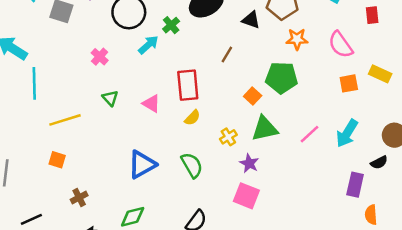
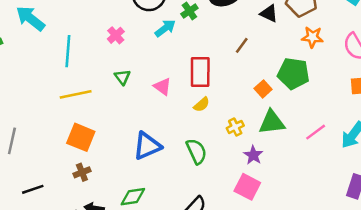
cyan line: (34, 83) -> (68, 51), moved
orange square: (57, 160) -> (81, 137), moved, size x1.6

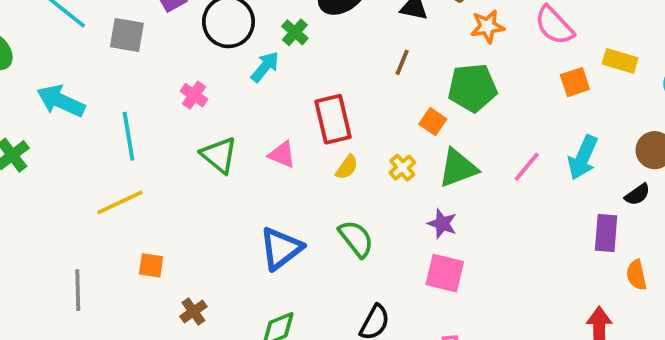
brown line: (242, 45) -> (402, 62), moved
green triangle: (122, 77) -> (219, 155), size x1.5
yellow line: (76, 94) -> (120, 202), moved
yellow cross: (235, 127) -> (402, 168), moved
orange square: (81, 137) -> (151, 265), moved, size x0.6

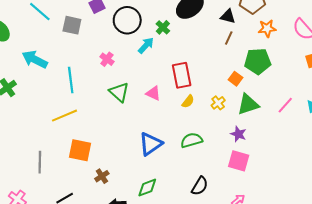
brown line: (402, 62) -> (229, 38), moved
green semicircle: (356, 239) -> (192, 140), turned -70
orange square: (151, 265) -> (80, 150), size x1.6

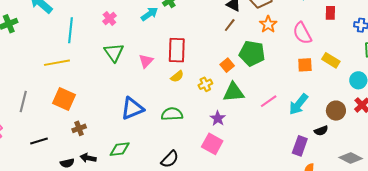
orange star: (267, 28) -> (268, 24), turned 30
pink triangle: (153, 93) -> (146, 61), turned 35

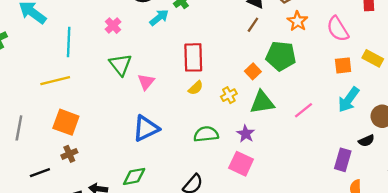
pink triangle: (146, 61) -> (146, 82), moved
cyan arrow: (298, 104) -> (349, 100), moved
green semicircle: (172, 114) -> (206, 134), moved
brown cross: (79, 128) -> (69, 154), moved

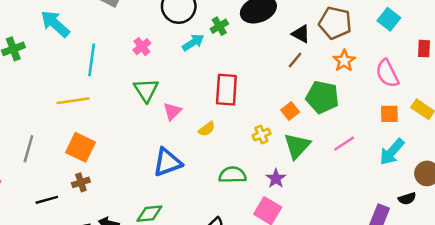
yellow semicircle: (196, 88) -> (207, 129), moved
green triangle: (262, 102) -> (297, 146), turned -44
pink line: (303, 110) -> (344, 144), moved

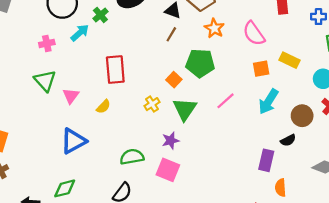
pink cross: (142, 47) -> (47, 43), moved, turned 35
green semicircle: (232, 175) -> (132, 157), moved
purple star: (276, 178) -> (171, 141), turned 30

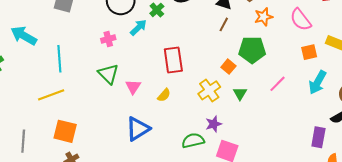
orange star: (214, 28) -> (264, 17), turned 30
yellow cross: (152, 104) -> (209, 90), size x1.5
green triangle: (185, 109) -> (240, 94), size x0.6
purple star: (171, 141) -> (214, 124), moved

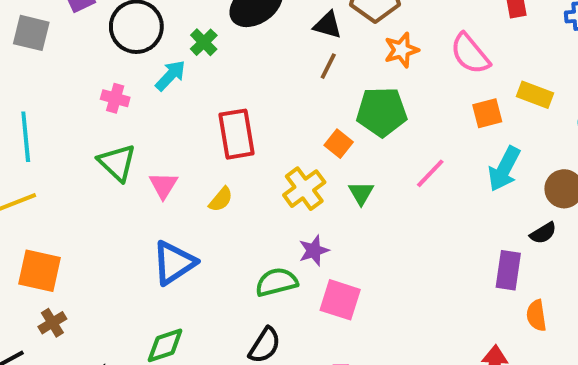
pink cross: (108, 39) -> (115, 98), turned 32

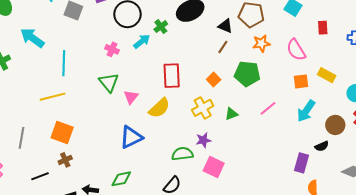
orange square: (339, 144) -> (214, 79), moved
green triangle: (361, 193) -> (231, 114), turned 32
yellow semicircle: (221, 199) -> (159, 108), size x1.6

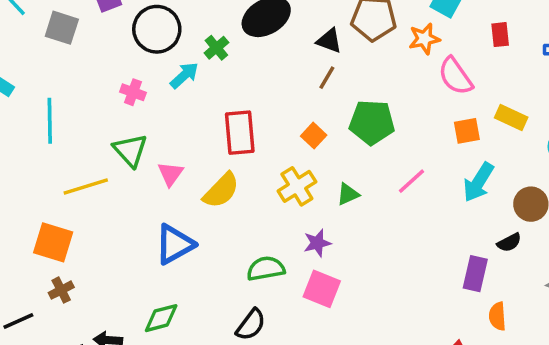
orange star: (261, 43) -> (424, 39), moved
yellow line: (52, 97) -> (86, 187), moved
purple star: (203, 140) -> (317, 243), moved

